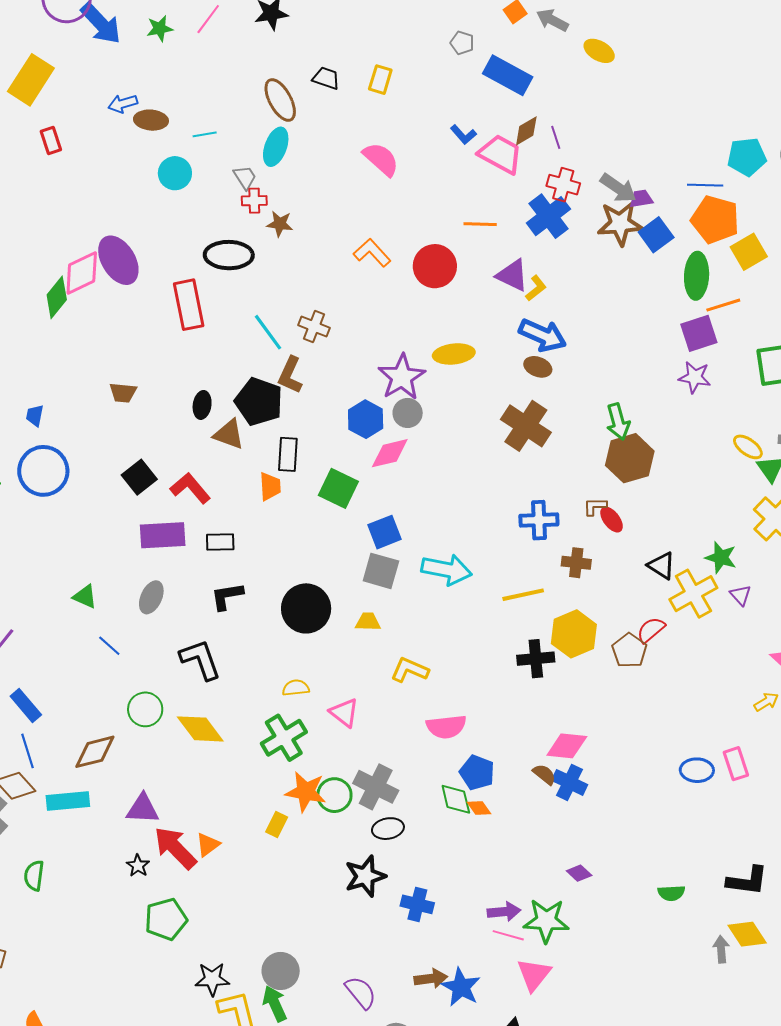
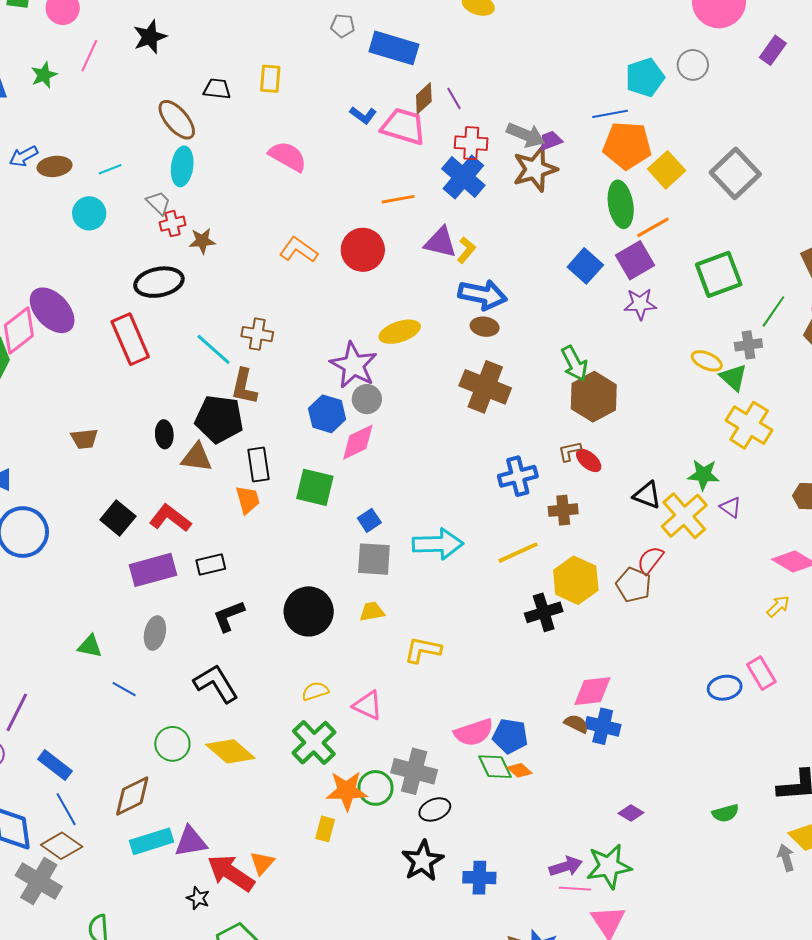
blue square: (656, 235) -> (585, 266), moved
blue square: (384, 532) -> (369, 520), size x0.7
pink semicircle: (446, 727) -> (474, 732), moved
cyan rectangle: (68, 801) -> (152, 841), moved

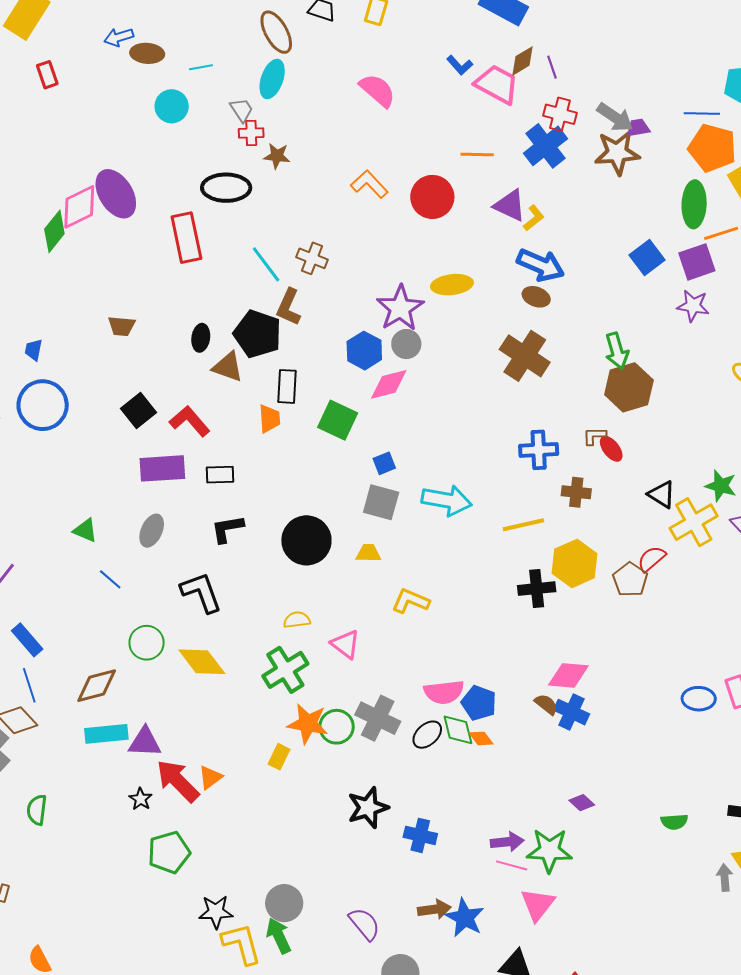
black ellipse: (435, 809) -> (427, 735), moved, turned -32

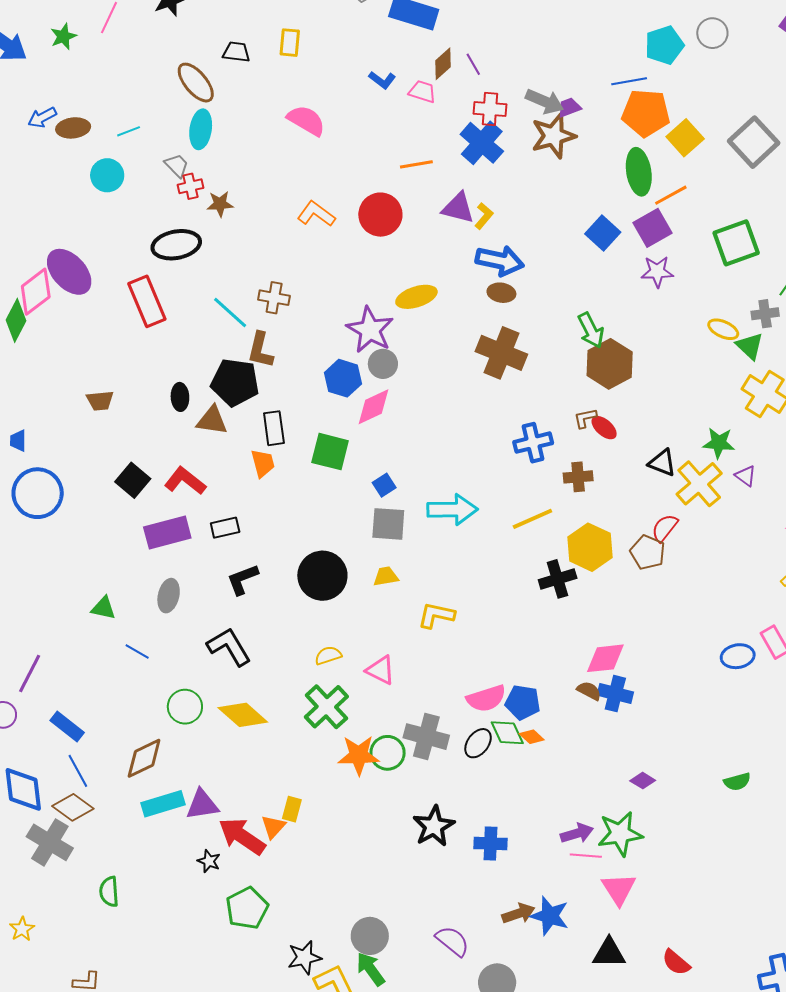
pink trapezoid: (497, 84) -> (422, 92), size x0.6
yellow rectangle: (279, 757) -> (292, 809), moved

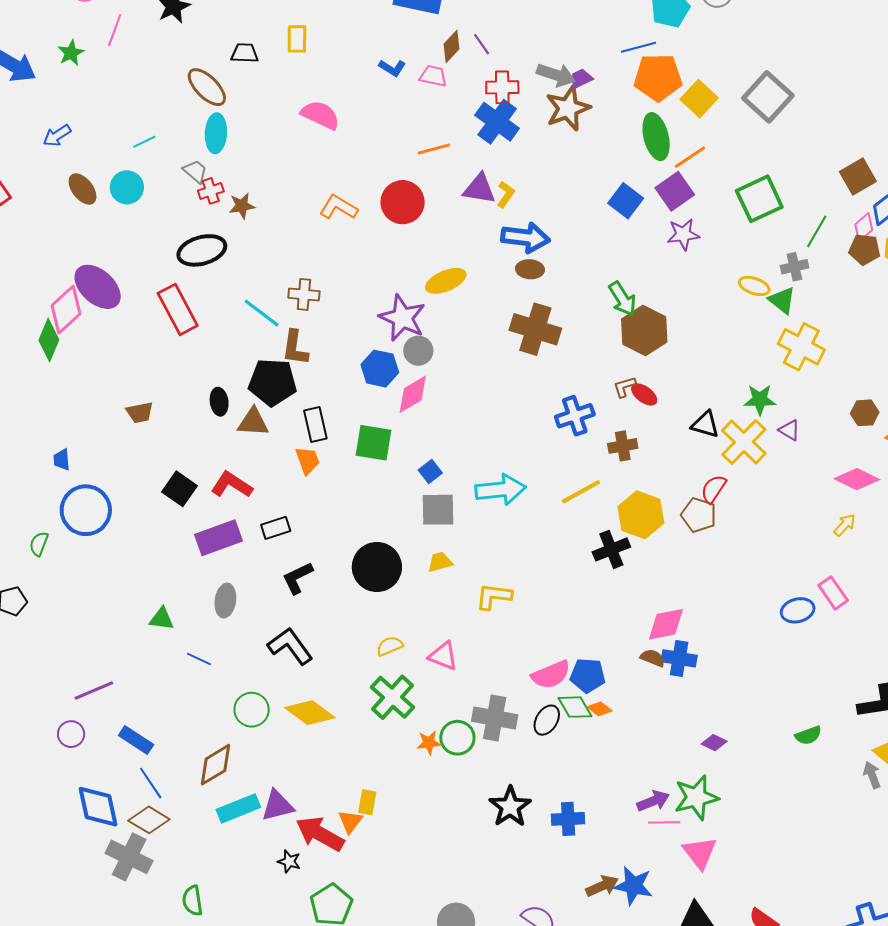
brown ellipse: (73, 128) -> (83, 189), moved, turned 64
purple line: (30, 674) -> (94, 690), turned 45
orange star: (359, 755) -> (429, 743), size x0.6

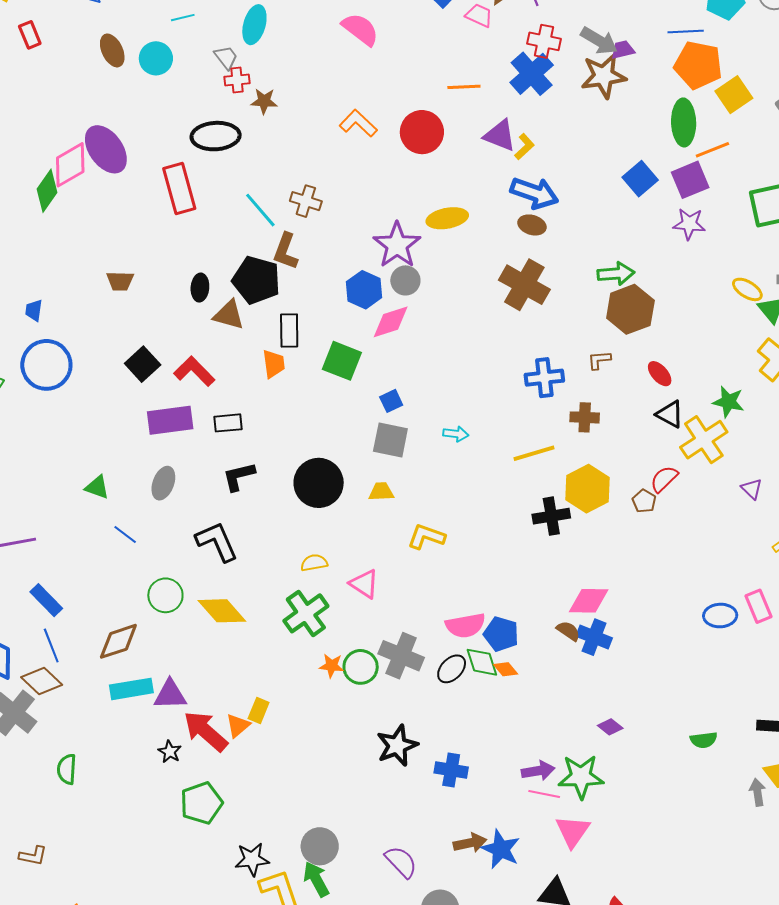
green arrow: (622, 299) -> (616, 274), turned -75
red ellipse: (644, 394) -> (660, 374), moved
purple triangle: (789, 430) -> (752, 489), moved
cyan arrow: (500, 490) -> (456, 434), size x0.5
brown pentagon: (699, 515) -> (644, 501), size x0.7

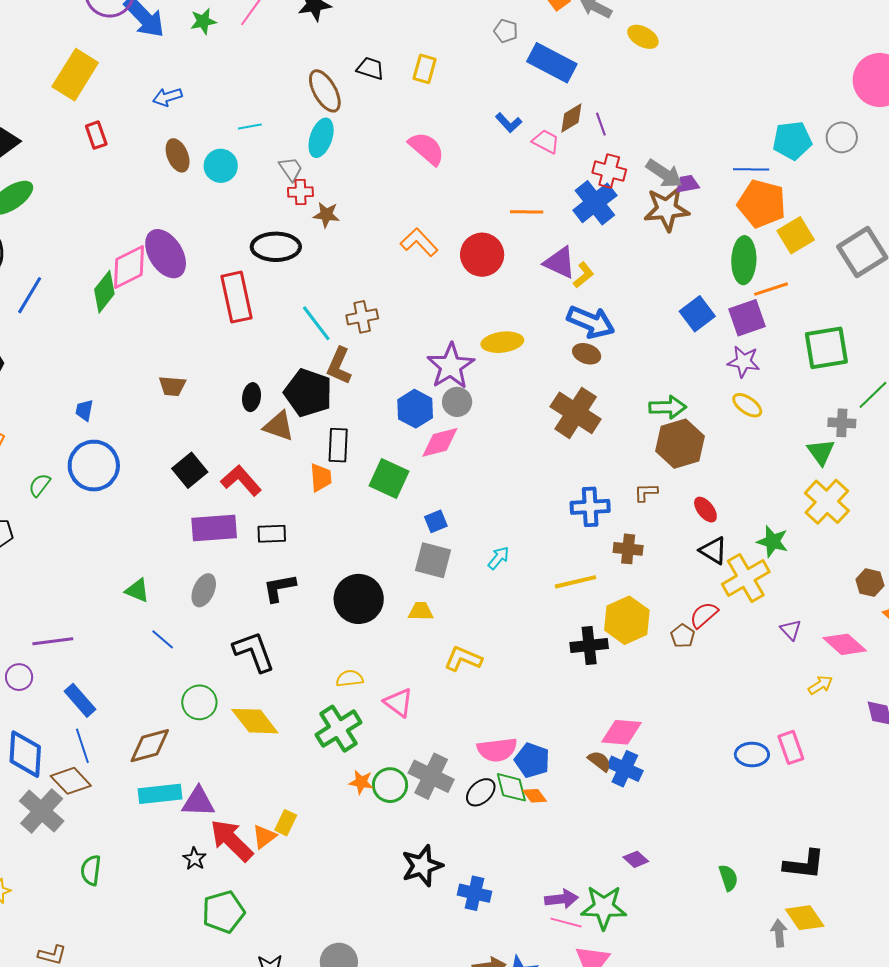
brown cross: (306, 201) -> (362, 317), turned -32
yellow ellipse: (747, 289) -> (747, 405), moved
cyan arrow: (456, 434) -> (499, 558), turned -60
green semicircle: (704, 740) -> (728, 878), turned -104

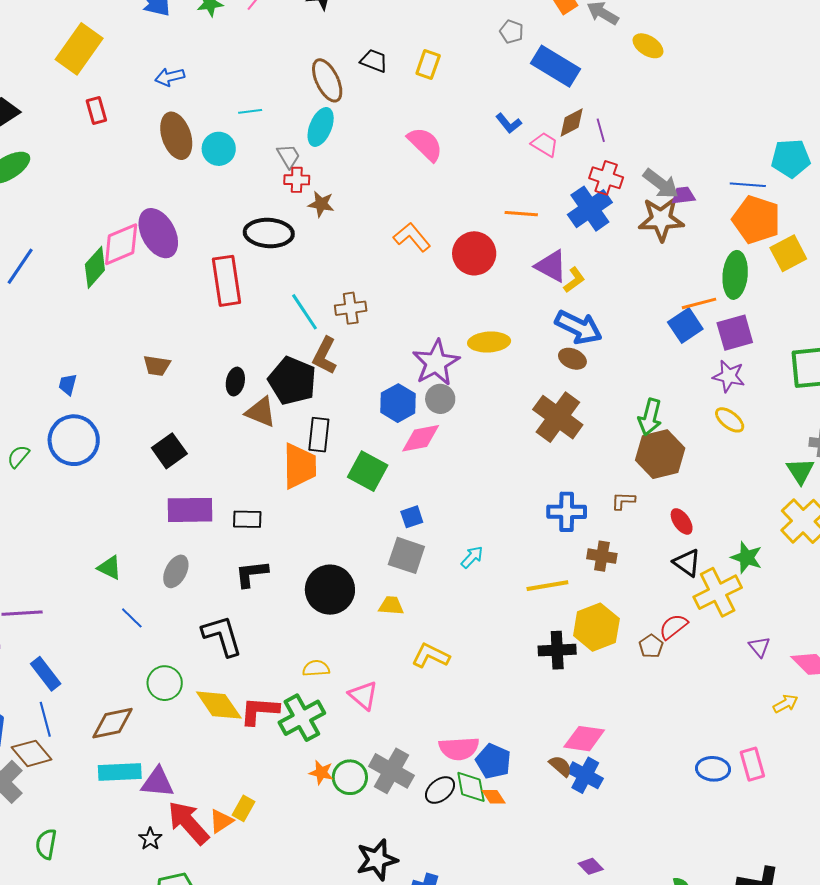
brown ellipse: (178, 155) -> (176, 136), size x1.4
orange line: (771, 289) -> (699, 303), moved
green arrow: (668, 407) -> (650, 417), turned 102
orange trapezoid: (321, 478) -> (300, 466), size x1.6
red L-shape: (241, 480) -> (259, 711), moved, turned -48

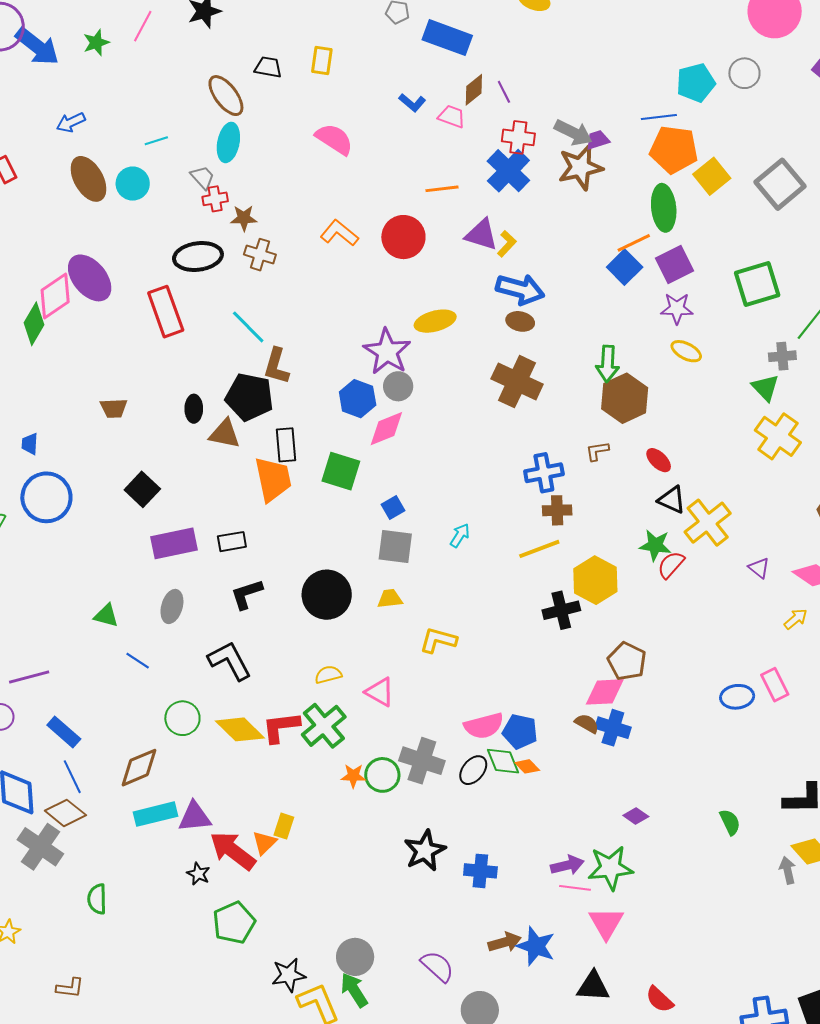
brown cross: (351, 308) -> (260, 255), moved, turned 36
brown cross: (602, 556) -> (557, 510), moved
green star: (747, 557) -> (655, 545), moved
brown pentagon: (651, 646) -> (627, 661), moved, size x1.6

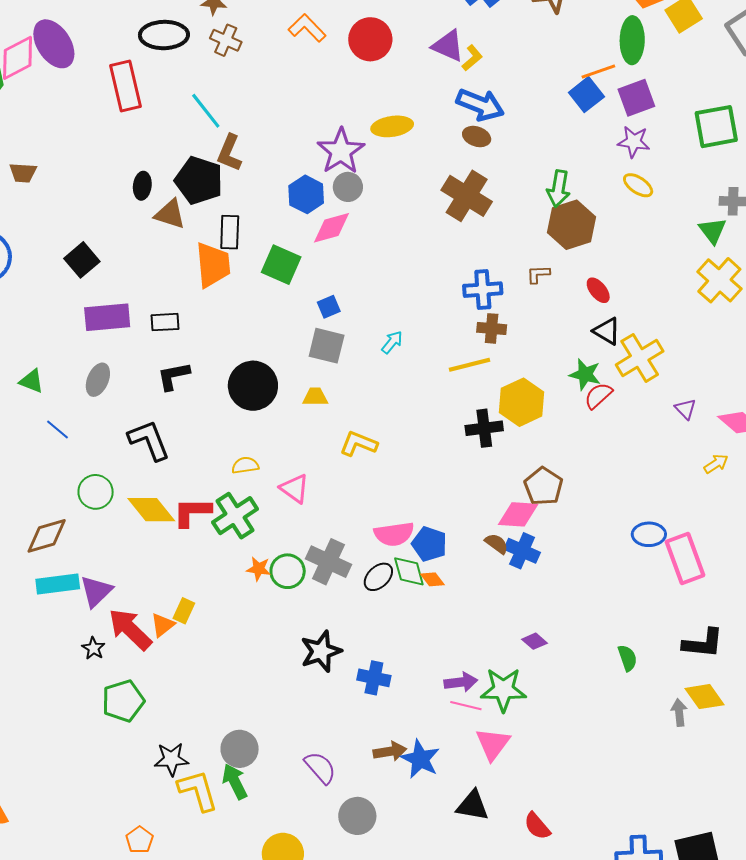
brown trapezoid: (114, 408) -> (23, 173), moved
pink rectangle: (775, 685) -> (685, 558), moved, size x1.5
purple triangle: (195, 817) -> (96, 591), turned -45

